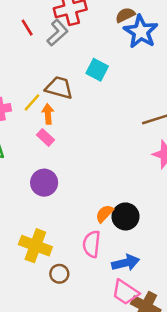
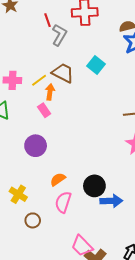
gray L-shape: (58, 33) -> (59, 35), moved, turned -30
orange semicircle: (104, 214) -> (58, 179), moved
yellow cross: (35, 246) -> (18, 194), size x0.7
blue arrow: (126, 263) -> (111, 201), moved

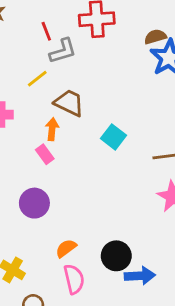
gray L-shape: (59, 35) -> (63, 51), turned 45
cyan square: (96, 65) -> (114, 137), moved
yellow line: (39, 80) -> (37, 79), moved
pink semicircle: (63, 202) -> (74, 279), turned 150

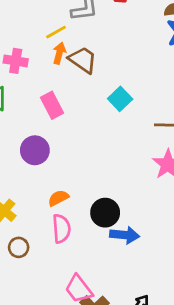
orange arrow: (52, 129) -> (59, 53), moved
pink rectangle: (45, 154) -> (52, 105), size x1.4

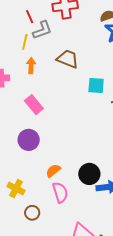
yellow line: (56, 32) -> (25, 42), moved, turned -35
brown trapezoid: (83, 60) -> (68, 59), moved
cyan square: (120, 99) -> (96, 86), moved, turned -30

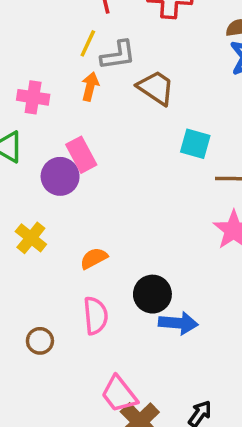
gray L-shape: (42, 30) -> (118, 55), moved
purple circle: (29, 140) -> (60, 176), moved
orange semicircle: (53, 171) -> (94, 258), moved
yellow cross: (16, 189) -> (31, 238), moved

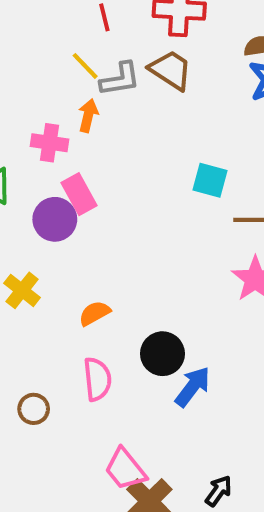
yellow line: (88, 43) -> (85, 66), turned -68
brown trapezoid: (156, 88) -> (171, 70), moved
pink cross: (33, 97) -> (49, 143), moved
blue arrow: (178, 323) -> (193, 387), turned -57

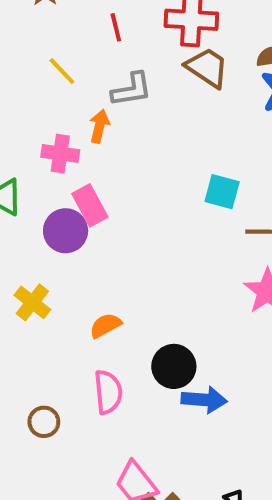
yellow line: (85, 66) -> (62, 71), moved
brown trapezoid: (171, 70) -> (207, 68), moved
blue arrow: (193, 387) -> (204, 400), turned 57

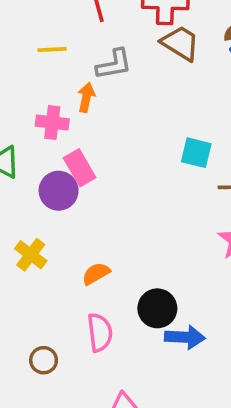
yellow line: (62, 71) -> (52, 50), turned -48

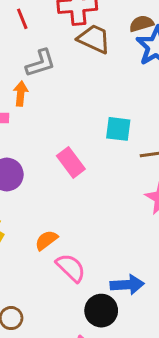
pink rectangle: (80, 168) -> (71, 162), moved
black circle: (157, 308) -> (101, 311), moved
pink semicircle: (100, 332) -> (71, 268), moved, turned -32

